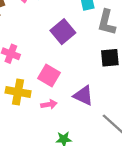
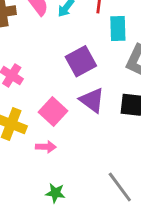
purple triangle: (83, 95) -> (92, 100), moved

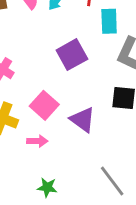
purple triangle: (92, 100) -> (83, 120), moved

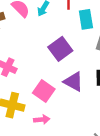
purple triangle: (83, 120) -> (73, 82), moved

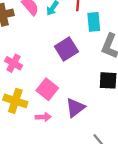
purple triangle: (73, 82) -> (75, 108), moved, turned 50

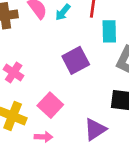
purple triangle: (75, 108) -> (95, 129), moved

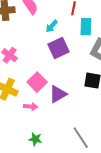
cyan arrow: (63, 12) -> (52, 26), moved
purple triangle: (95, 129) -> (58, 94), moved

